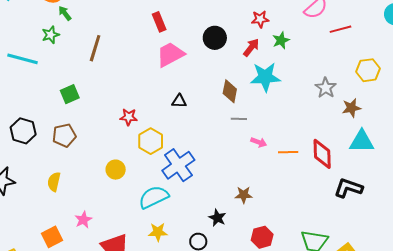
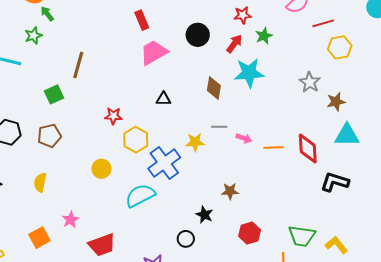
brown line: (95, 48) -> (78, 65), moved
yellow hexagon: (368, 70) -> (340, 47), moved
gray line: (239, 119) -> (219, 127), moved
yellow star: (158, 232) -> (195, 142), moved

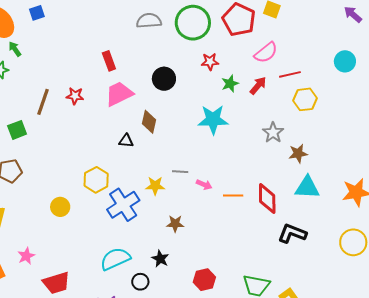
red arrow: (234, 44) -> (258, 86), moved
brown diamond: (214, 88) -> (149, 122), moved
red star: (113, 116) -> (75, 96), moved
brown star: (230, 191) -> (175, 224), moved
cyan semicircle: (140, 196) -> (115, 259), moved

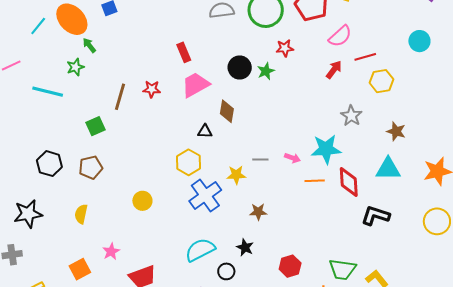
green star: (230, 84) -> (266, 71), moved
cyan star: (213, 120) -> (326, 149), moved
brown star: (298, 153) -> (396, 131), moved, turned 30
yellow hexagon: (96, 180) -> (189, 162), moved
pink arrow: (204, 185) -> (292, 158), moved

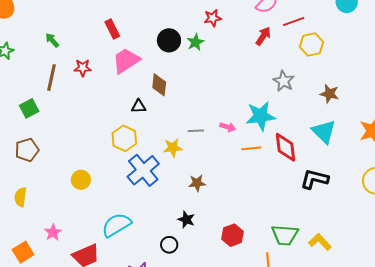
green arrow: (89, 45) -> (52, 40), moved
cyan triangle: (388, 169) -> (324, 132), turned 48
cyan semicircle: (200, 250) -> (116, 225), moved

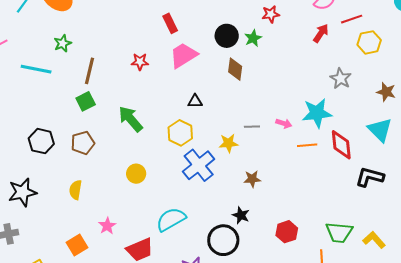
green arrow: (52, 40) -> (131, 119), moved, size x1.8
brown line: (52, 78) -> (89, 71), moved
brown diamond: (159, 85) -> (235, 69), moved
black circle: (169, 245) -> (223, 240), size x1.8

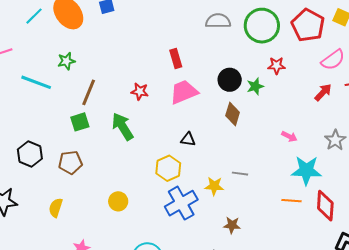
green arrow: (131, 119) -> (123, 126), moved
pink arrow: (284, 123) -> (289, 136), moved

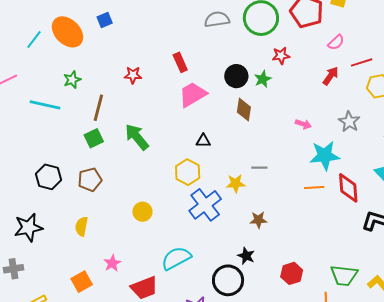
pink semicircle: (333, 60) -> (336, 42), size x0.7
red star: (140, 91) -> (133, 75), moved

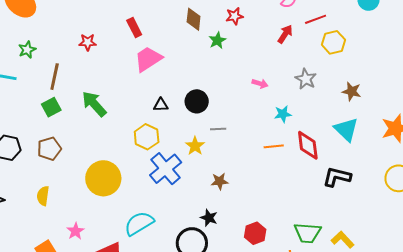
black circle: (236, 76) -> (197, 101), moved
brown diamond: (244, 110) -> (194, 19), moved
cyan star: (325, 156) -> (283, 114), size x0.6
yellow star: (236, 183) -> (195, 146), turned -30
yellow circle: (142, 212) -> (103, 178), size x1.8

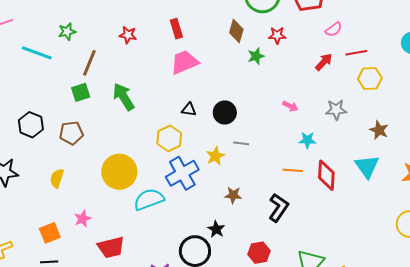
gray star: (306, 79) -> (336, 110), turned 30
black L-shape: (337, 177) -> (279, 208), moved, turned 100
cyan semicircle: (139, 223) -> (149, 199), moved

